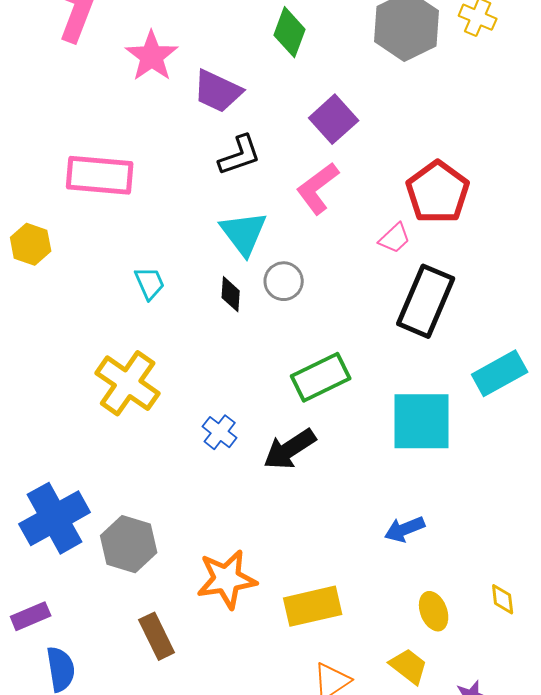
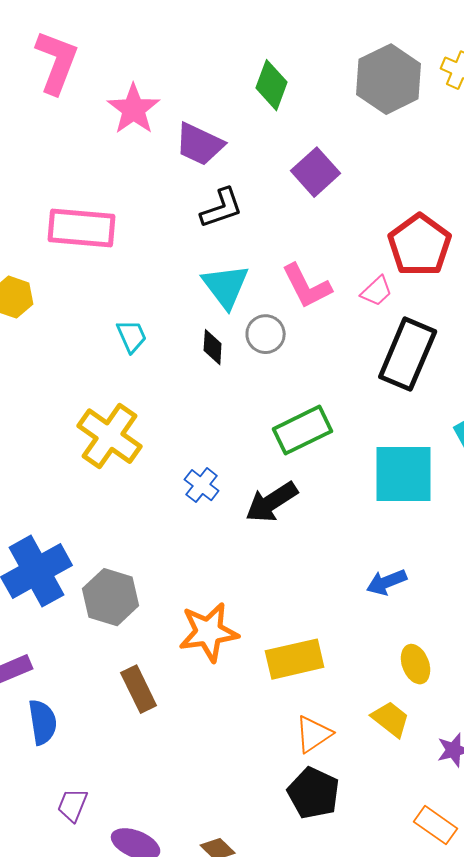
pink L-shape: (318, 188) -> (307, 286), moved, turned -80

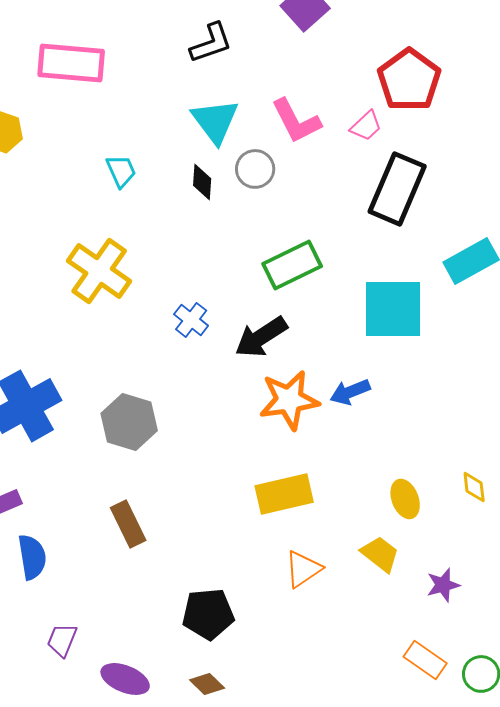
blue arrow: (387, 582) -> (350, 392), moved
gray hexagon: (111, 597) -> (129, 422), moved
orange star: (209, 632) -> (289, 400), moved
black pentagon: (314, 793) -> (208, 614), moved, turned -30

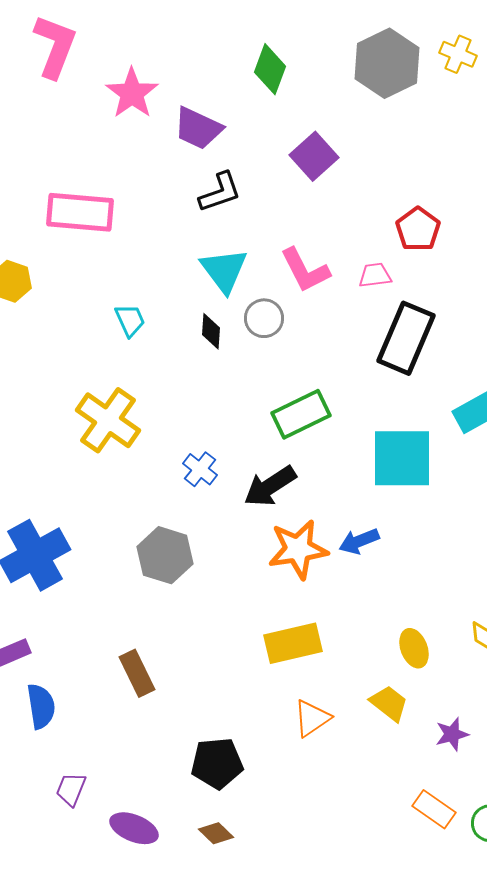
red pentagon: (409, 80) -> (418, 229), size x0.7
pink trapezoid: (366, 126) -> (375, 275), turned -144
gray hexagon: (129, 422) -> (165, 555), moved

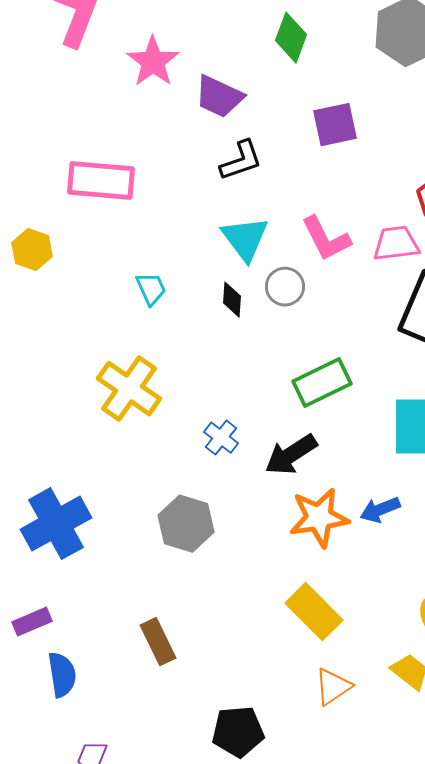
purple square: (314, 156) -> (335, 125), turned 30
pink trapezoid: (375, 275) -> (396, 244), size x1.4
yellow rectangle: (293, 643) -> (314, 612), turned 58

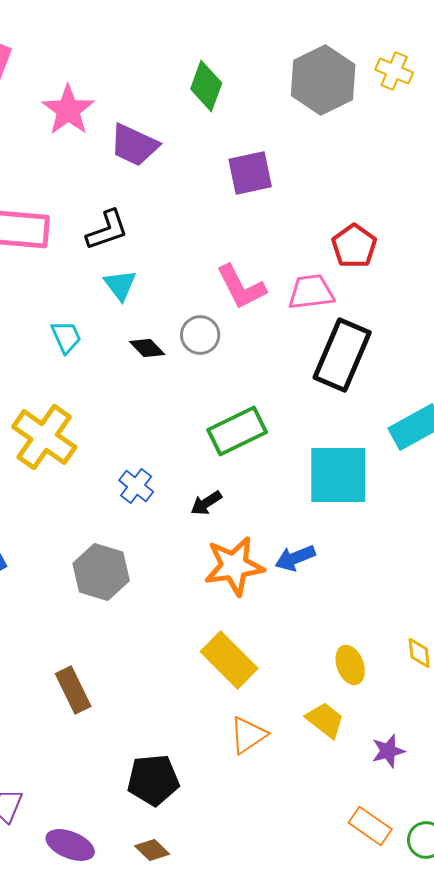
black L-shape: (241, 161) -> (107, 230), moved
cyan triangle: (245, 239) -> (120, 285), moved, size x0.7
black diamond: (232, 300) -> (147, 348), turned -48
black arrow: (291, 455) -> (206, 503), size x0.6

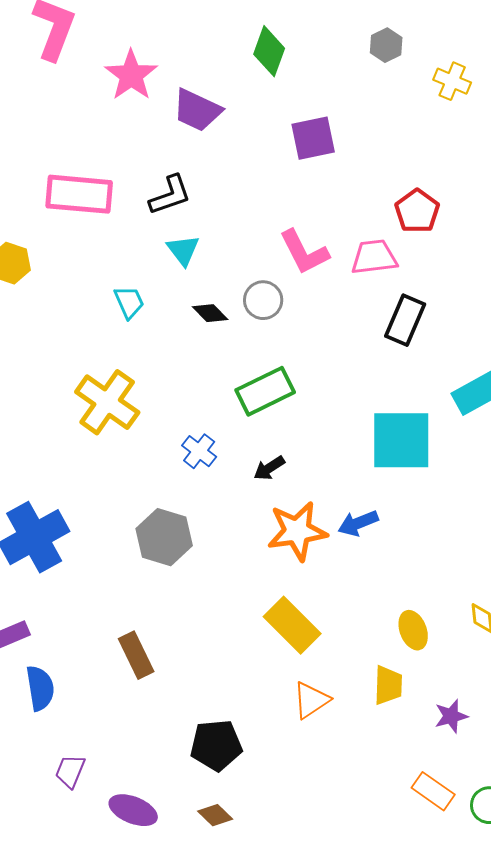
yellow cross: (394, 71) -> (452, 81), moved
gray hexagon: (323, 80) -> (386, 45), size x0.5
black rectangle: (342, 355) -> (405, 320), size x0.7
green rectangle: (237, 431) -> (265, 391), moved
yellow trapezoid: (325, 720) -> (388, 685), turned 54

